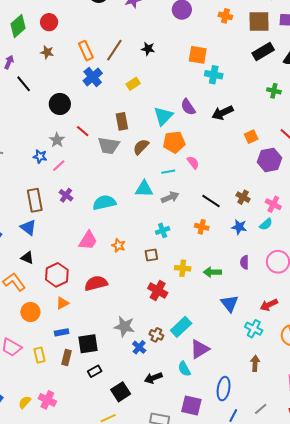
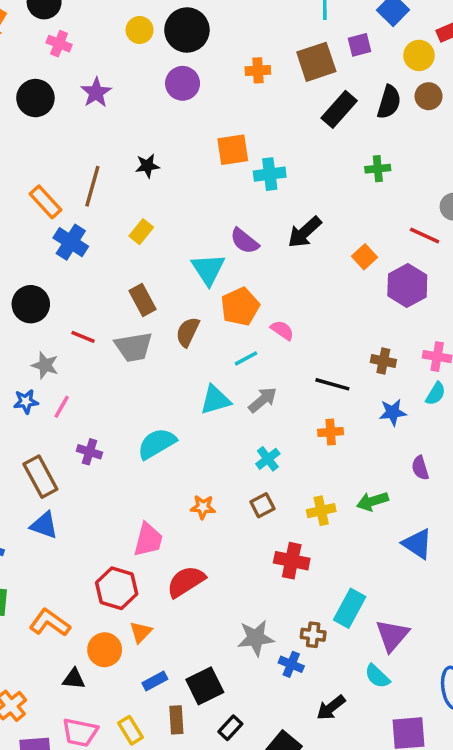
pink trapezoid: (88, 240) -> (148, 540), moved
black triangle: (27, 258) -> (74, 679), moved
orange circle: (30, 312) -> (105, 650), moved

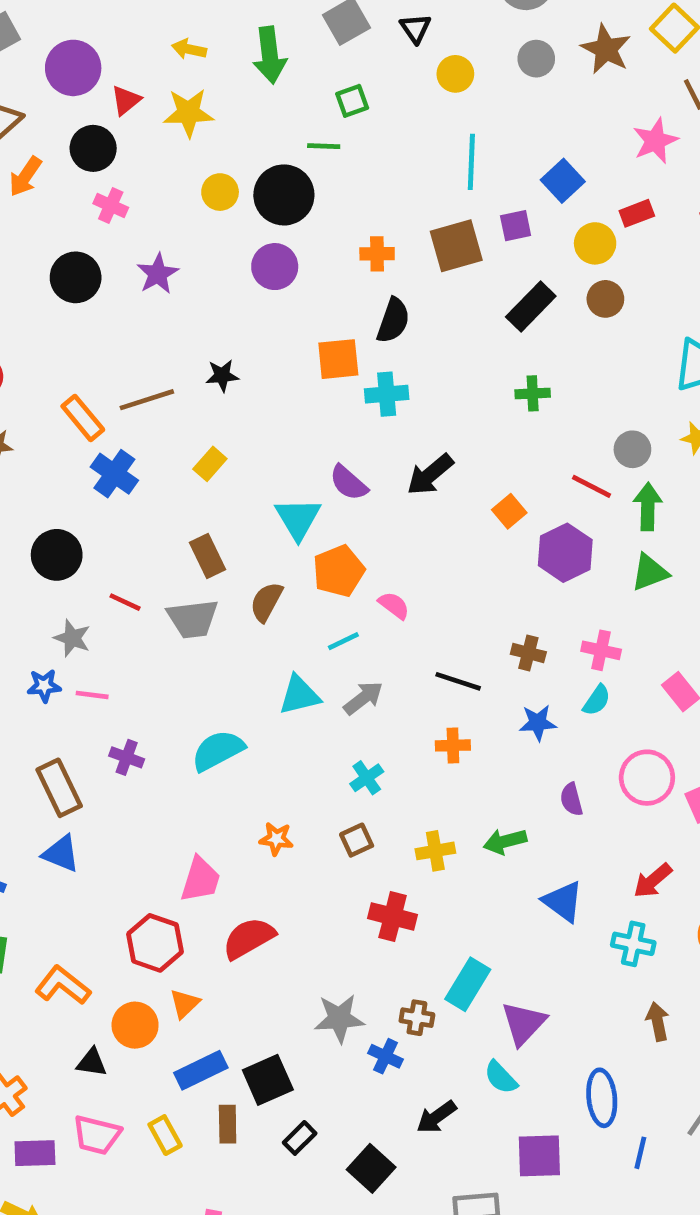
black semicircle: (389, 102) -> (393, 320), moved
black rectangle: (339, 109) -> (531, 306), moved
brown line: (92, 186) -> (147, 400), turned 54
pink line: (62, 407) -> (92, 695), turned 65
blue rectangle: (155, 681) -> (201, 1070), size x1.5

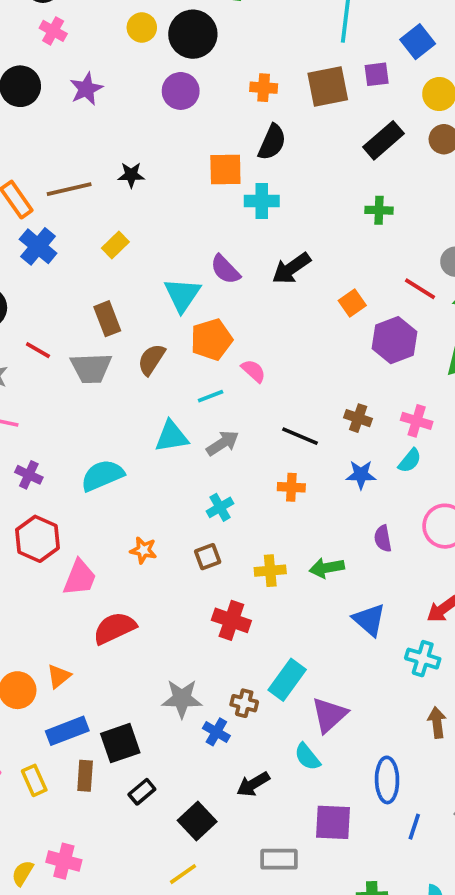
red hexagon: (155, 943) -> (37, 539), moved

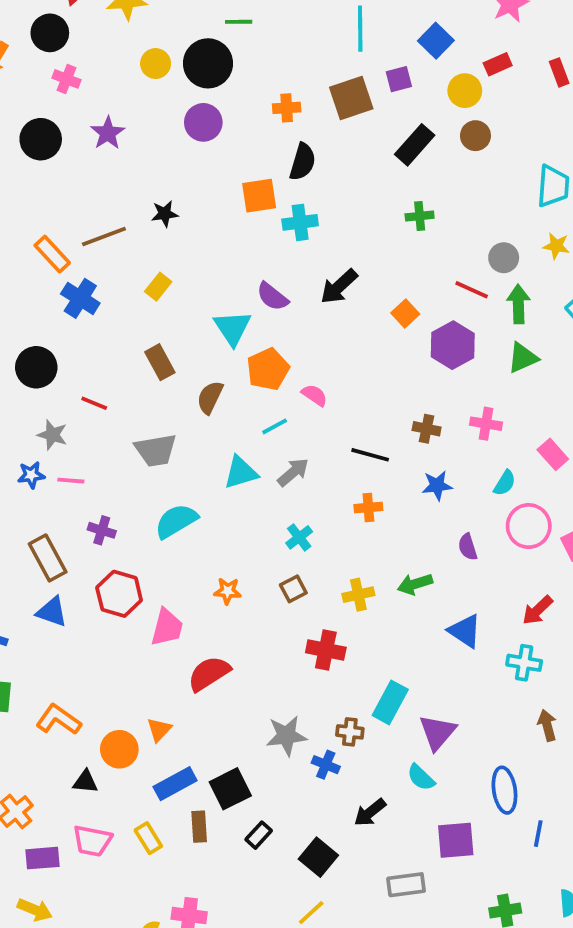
gray trapezoid: (91, 368) -> (156, 450), moved
cyan semicircle: (410, 461) -> (505, 483), moved

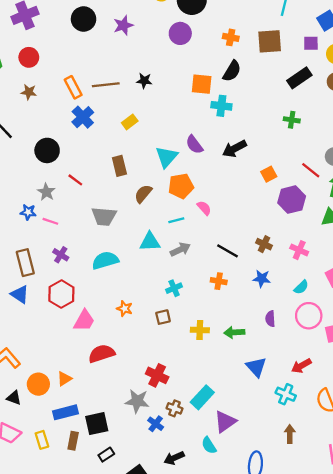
purple square: (399, 79) -> (311, 43), moved
red cross: (326, 650) -> (157, 375), moved

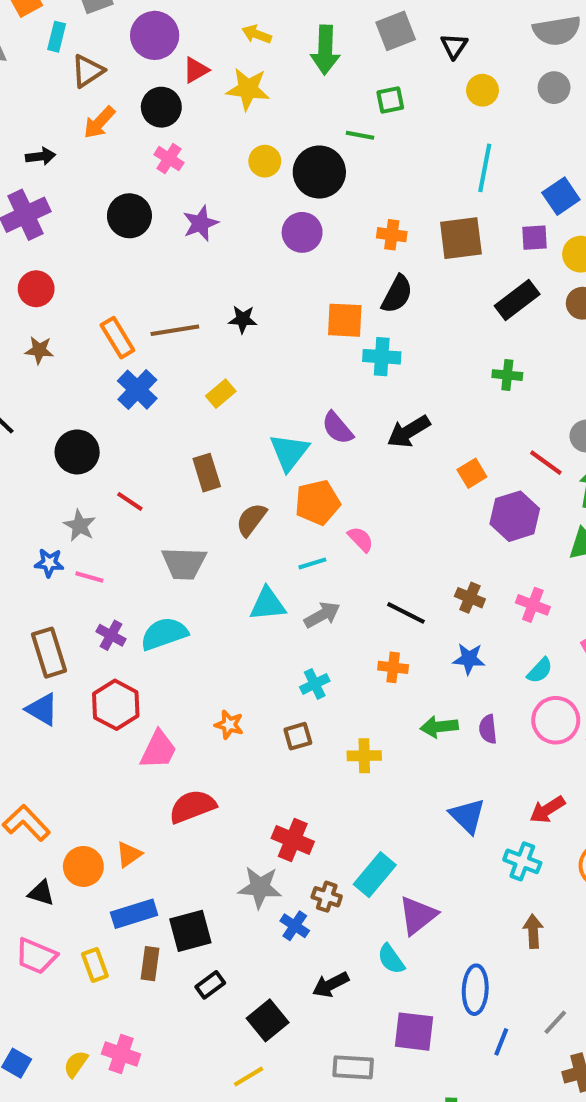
cyan semicircle: (105, 260) -> (164, 634), moved
green arrow: (234, 332) -> (439, 727), moved

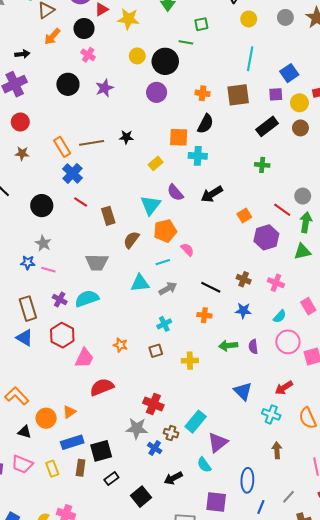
yellow rectangle: (221, 394) -> (156, 163), moved
red line: (130, 501) -> (81, 202), moved

